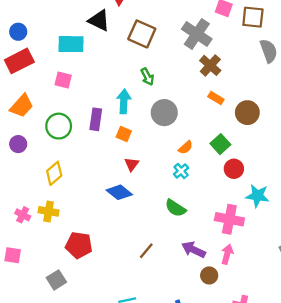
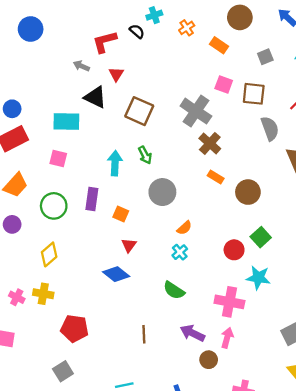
cyan arrow: (124, 101) -> (115, 163), moved
green square: (220, 144) -> (261, 237), moved
brown line: (146, 251) -> (144, 334), turned -42
gray square: (56, 280) -> (63, 371), moved

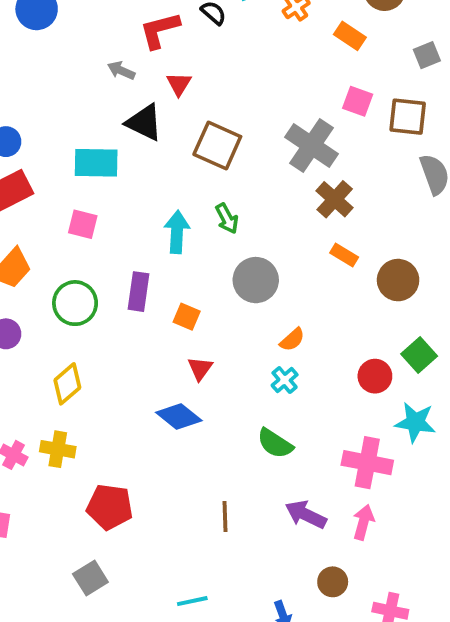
brown circle: (209, 360) -> (333, 582), moved

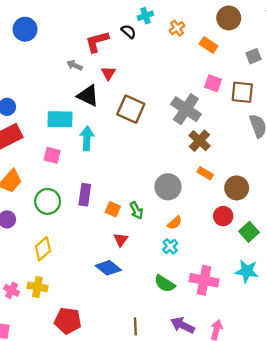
green arrow: (227, 219) -> (136, 210), moved
cyan arrow: (177, 232) -> (87, 138), moved
gray circle: (256, 280) -> (168, 187), moved
red circle: (375, 376) -> (223, 216), moved
pink cross: (367, 463) -> (204, 280), moved

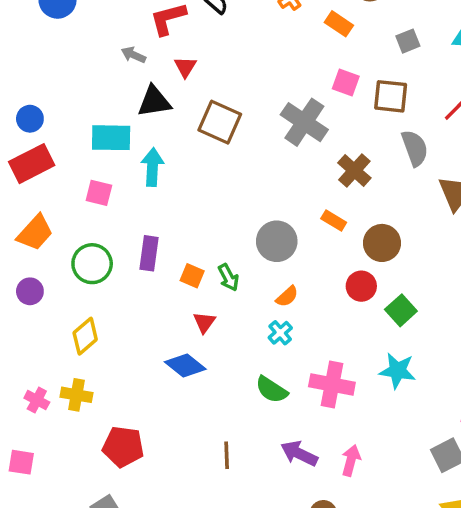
black triangle: (88, 96) -> (154, 101), turned -35
brown cross: (199, 141) -> (354, 170), moved

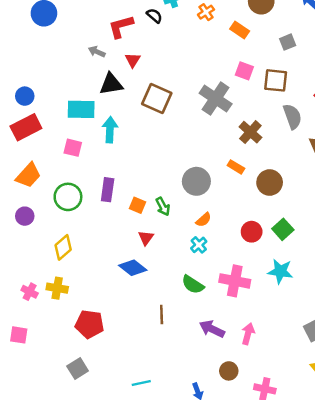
red circle: (361, 286) -> (252, 232), moved
brown line: (227, 455) -> (162, 315), moved

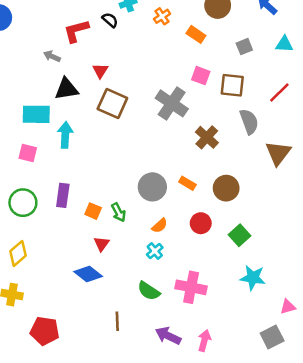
red triangle: (133, 60) -> (100, 71), moved
orange rectangle: (236, 167) -> (187, 183), moved
red circle: (252, 232) -> (201, 223), moved
cyan star: (280, 271) -> (253, 278), moved

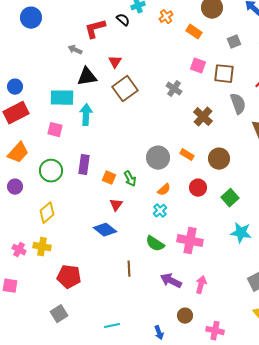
brown square: (112, 103) -> (125, 89), turned 30
gray cross: (172, 103) -> (174, 89), size x0.6

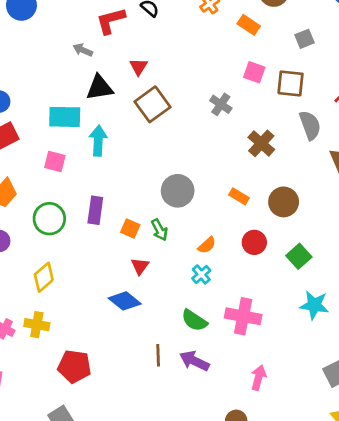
gray circle: (158, 158) -> (178, 191), moved
purple arrow: (171, 281) -> (194, 361), moved

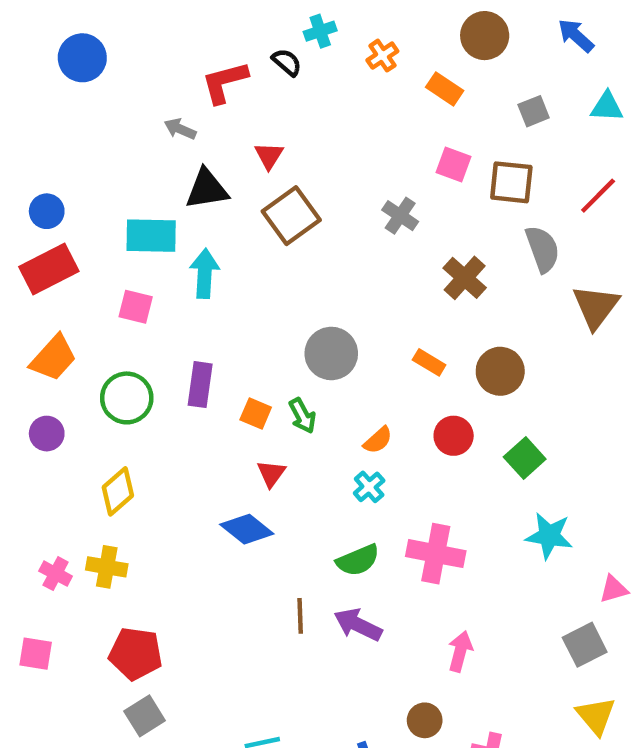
green semicircle: (194, 320) -> (358, 560), turned -56
red pentagon: (74, 366) -> (136, 654), moved

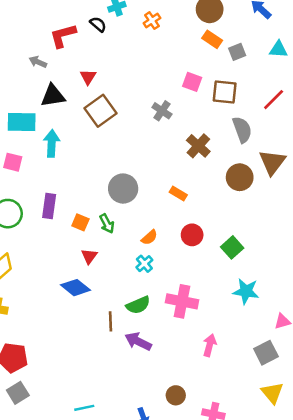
orange rectangle: (445, 89) -> (212, 39), moved
brown circle: (500, 371) -> (240, 177), moved
brown line: (300, 616) -> (111, 321), moved
pink arrow: (460, 651) -> (210, 345), moved

